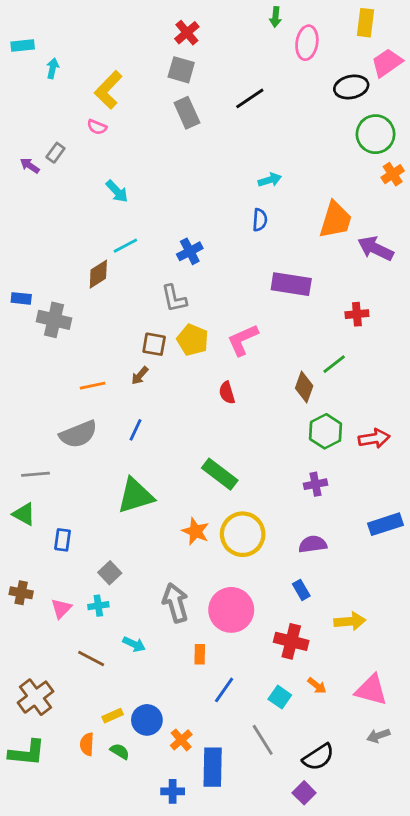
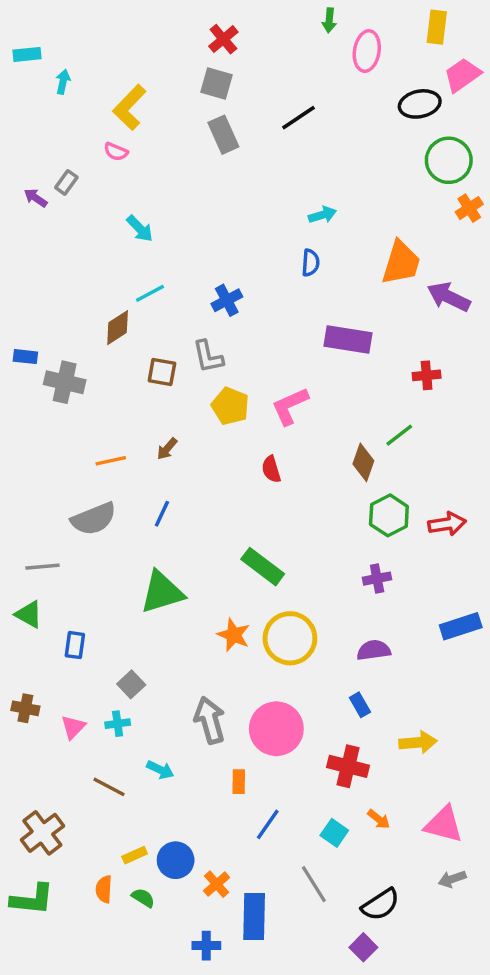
brown square: (154, 344) -> (162, 372), moved

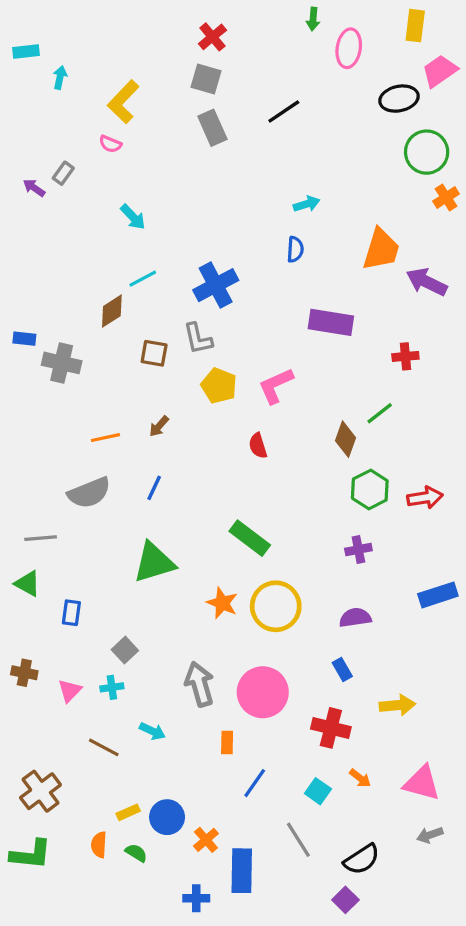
blue cross: (227, 300) -> (216, 285), size x1.5

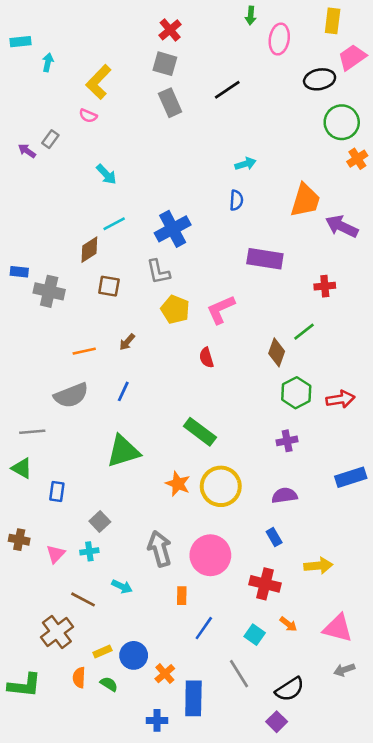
brown square: (154, 353) -> (109, 286), moved
brown cross: (41, 791) -> (57, 632), moved

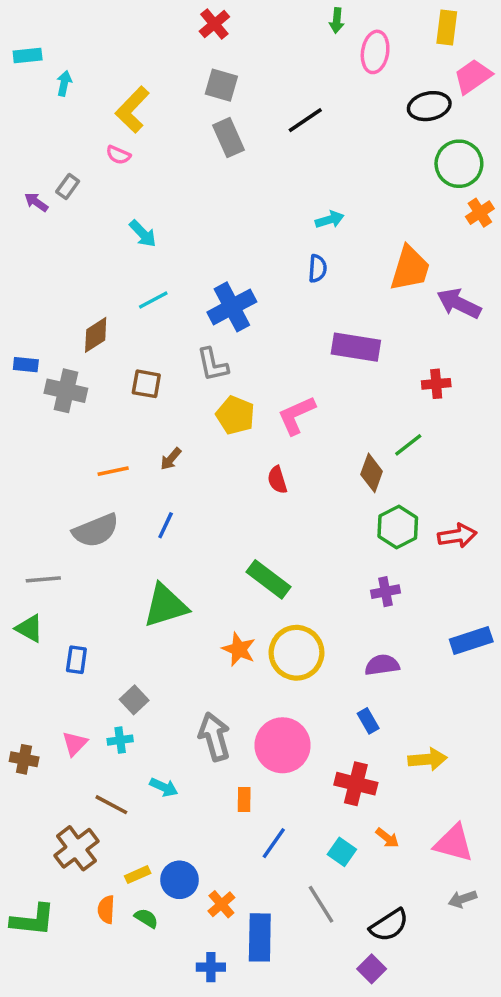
red cross: (170, 30) -> (214, 24), moved
brown diamond: (89, 250) -> (96, 335), moved
brown cross: (19, 540) -> (24, 759), moved

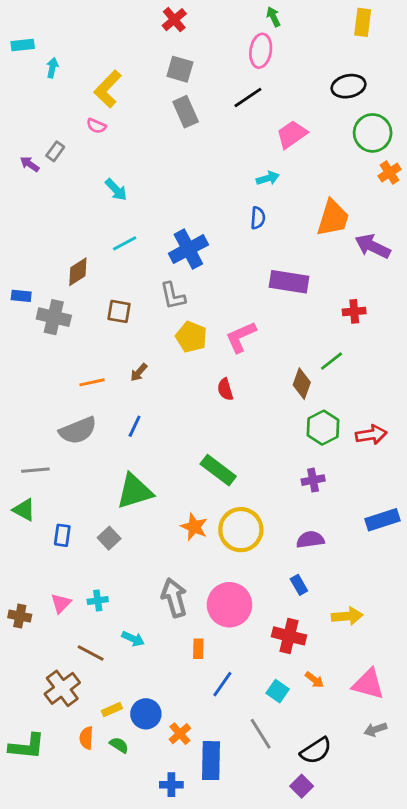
green arrow: (337, 21) -> (273, 17), turned 150
pink ellipse: (375, 52) -> (261, 51), moved
pink trapezoid: (473, 76) -> (292, 134), moved
gray square: (134, 700) -> (109, 538), moved

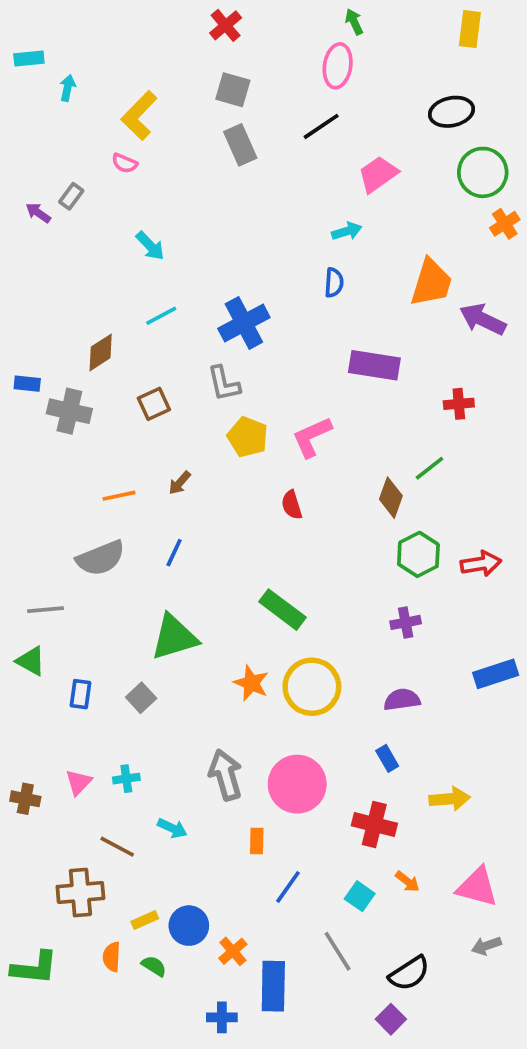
brown square: (119, 311) -> (154, 404), turned -35
brown cross: (62, 688) -> (80, 892), turned 32

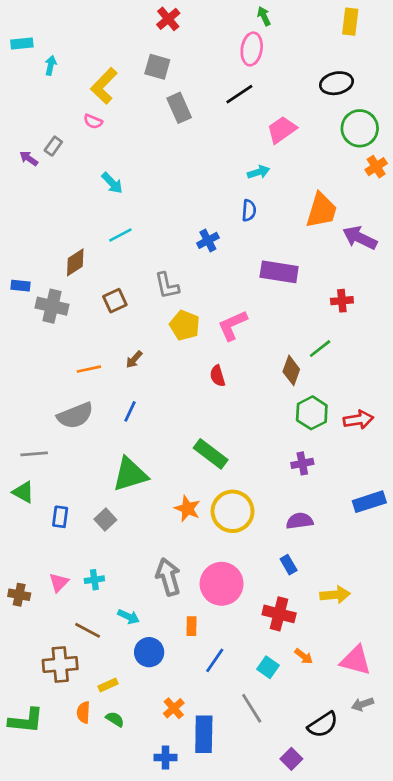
gray square: (233, 90) -> (157, 67), moved
blue cross: (244, 323) -> (208, 240), moved, size x0.6
blue circle: (189, 926) -> (149, 652), moved
black semicircle: (409, 973) -> (323, 725), moved

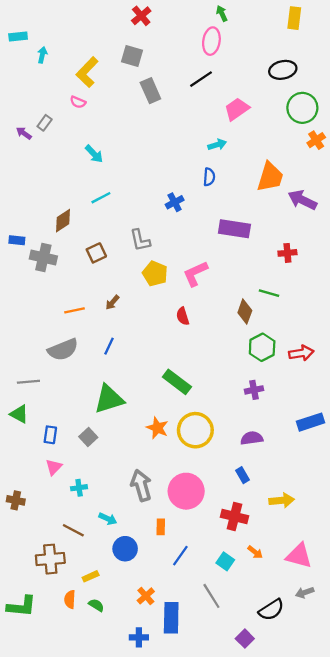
green line: (320, 349) -> (269, 293), turned 54
pink triangle: (59, 582) -> (54, 467), moved

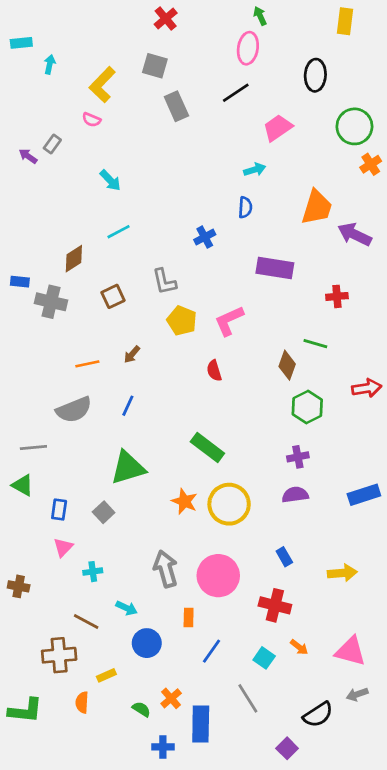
black ellipse: (283, 70) -> (315, 75), moved, turned -75
red arrow: (301, 353) -> (367, 388), moved
purple semicircle: (252, 438) -> (295, 495), moved
yellow arrow: (282, 500) -> (342, 573), moved
green semicircle: (96, 605) -> (141, 709), moved

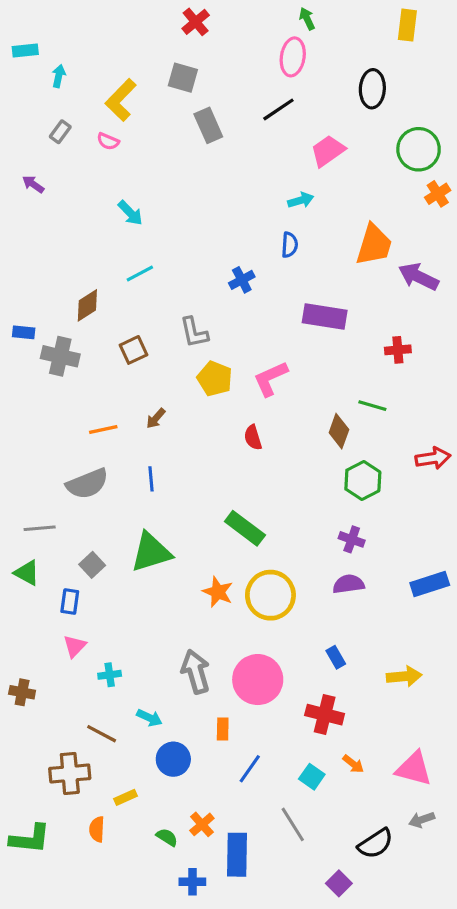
gray rectangle: (52, 144) -> (60, 132), moved
blue line: (128, 406) -> (151, 479), turned -30
purple cross: (298, 457) -> (352, 539), turned 30
gray square: (104, 512) -> (92, 565), moved

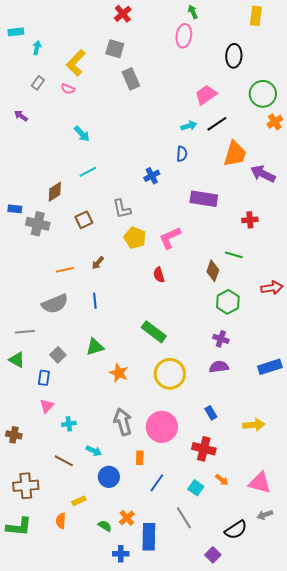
black line: (278, 109) -> (217, 124), moved
green triangle: (151, 552) -> (95, 347), size x0.7
orange star: (218, 592) -> (119, 373), moved
brown cross: (70, 773) -> (26, 486), moved

